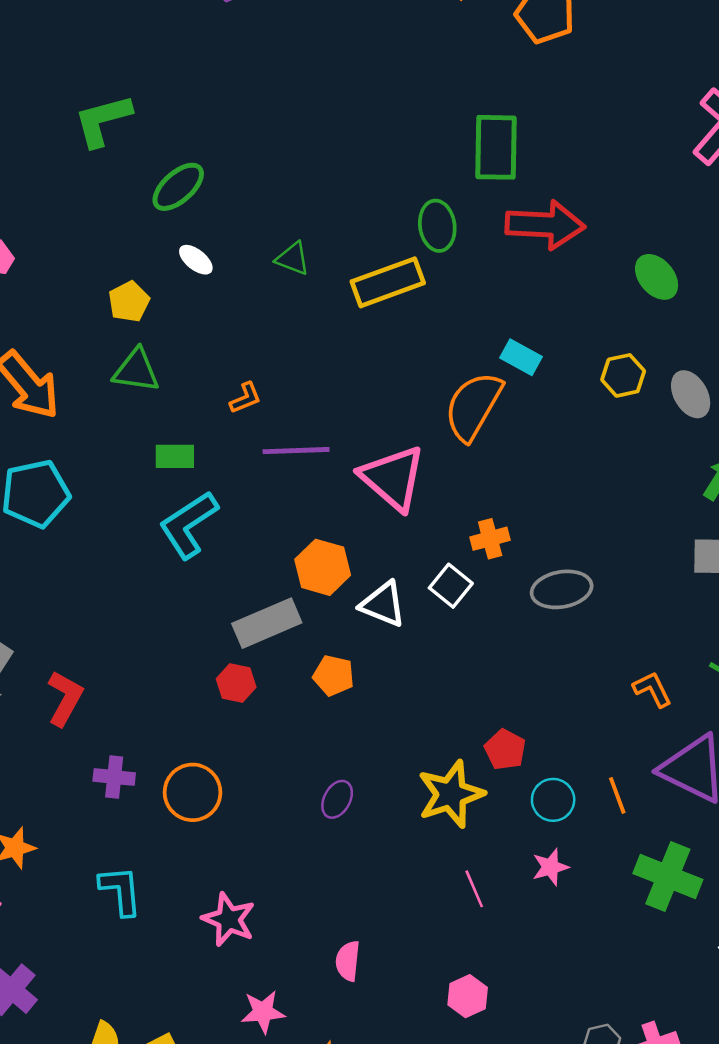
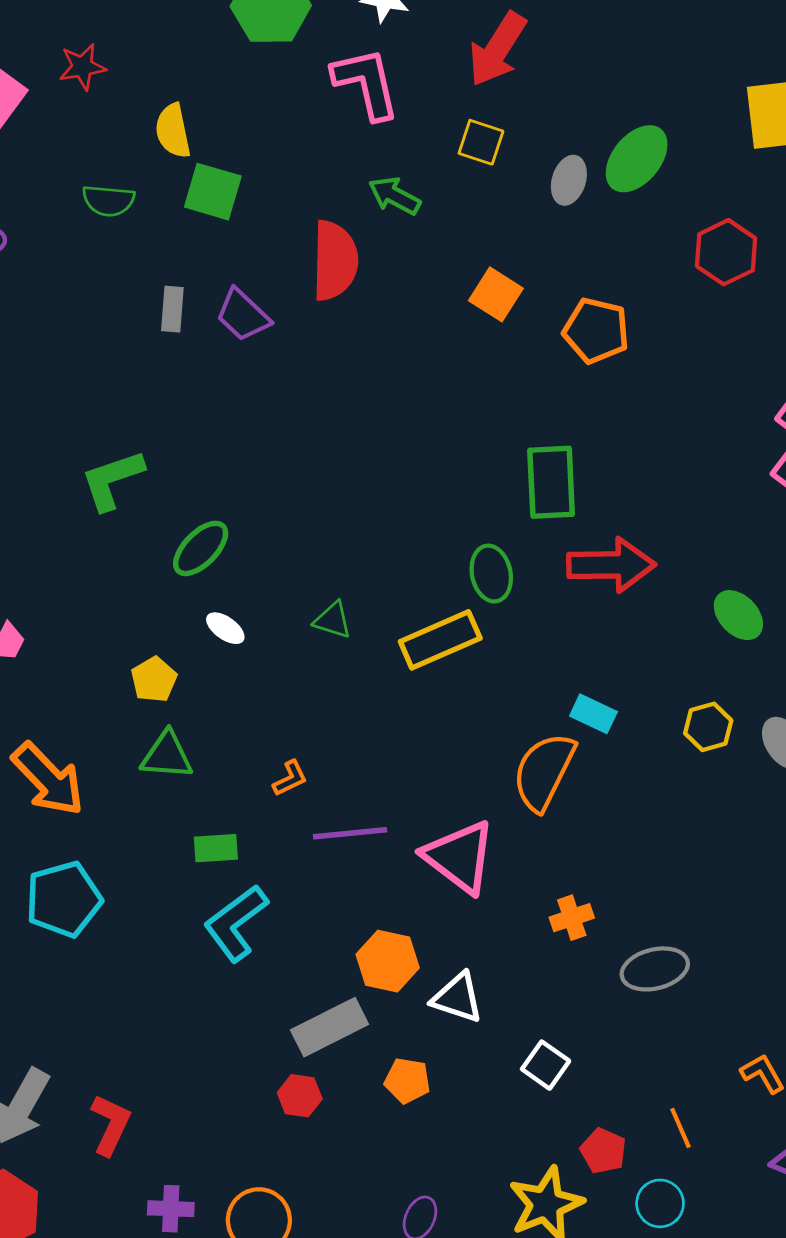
white square: (451, 586) -> (546, 1065), moved
orange line: (617, 795) -> (680, 1128), moved

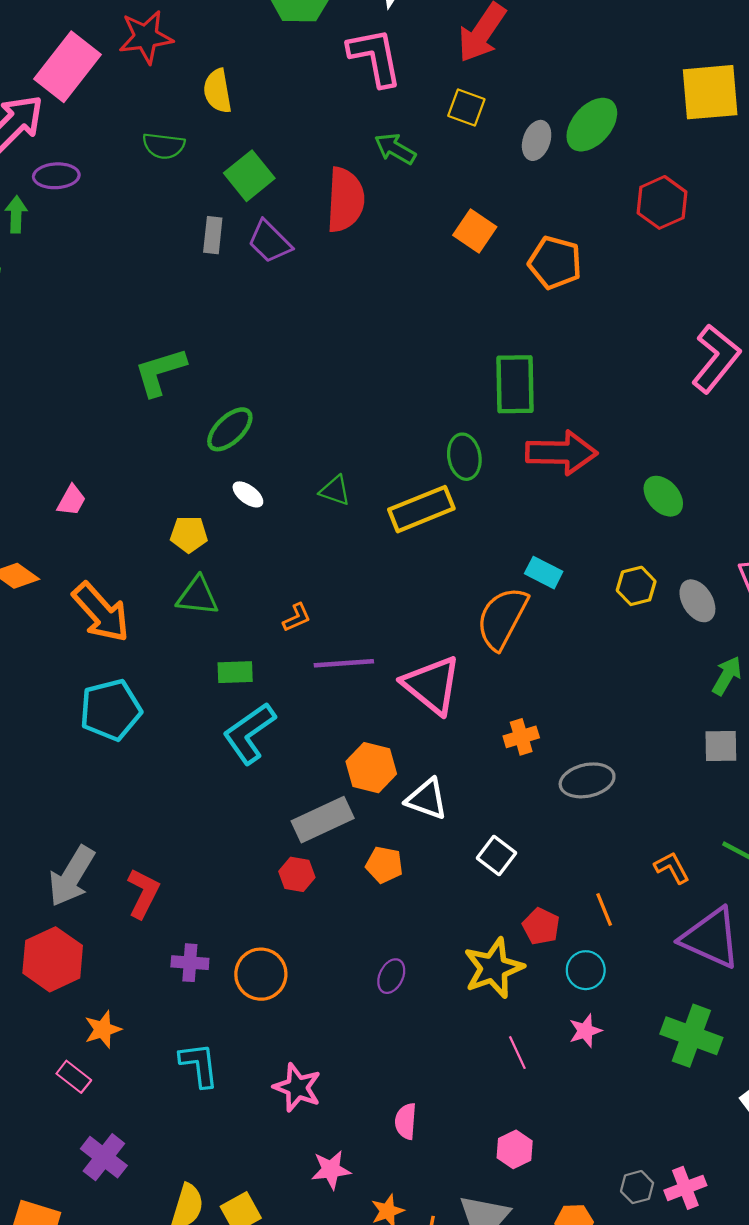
red star: (82, 67) -> (146, 37), size x1.4
green square: (213, 192) -> (249, 176), moved, turned 33
yellow pentagon: (154, 679) -> (189, 534), turned 30

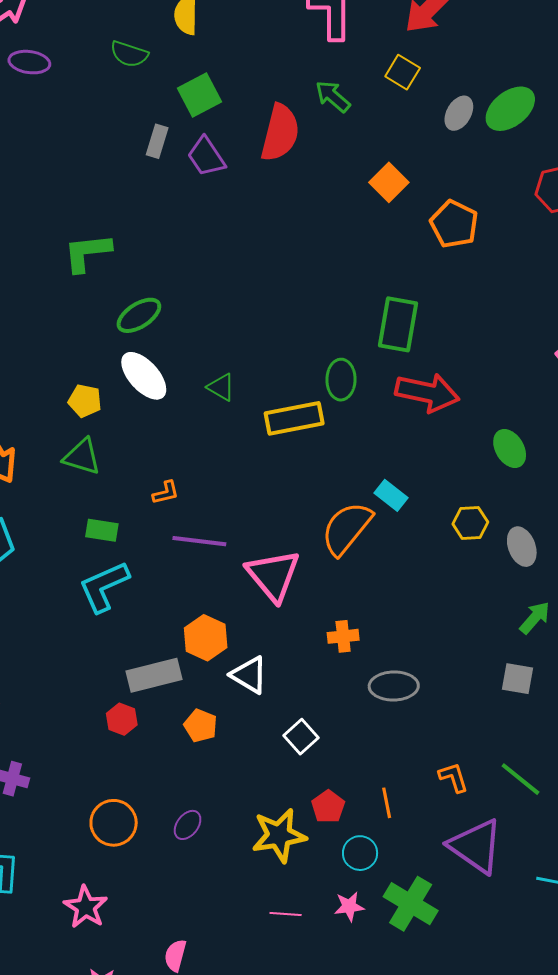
white ellipse: (248, 494) -> (144, 376), size x1.8
orange circle: (261, 974) -> (114, 823), moved
green cross: (691, 1036) -> (411, 904), moved
pink line: (517, 1053) -> (286, 914), turned -72

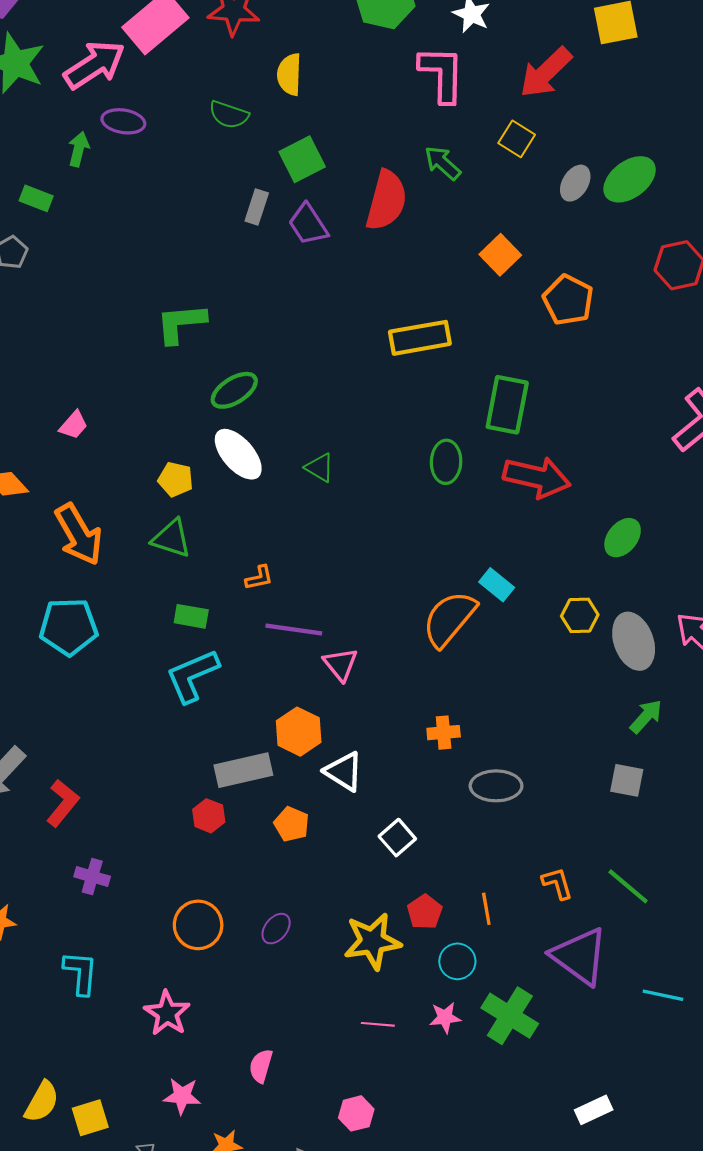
yellow rectangle: (294, 418) -> (420, 338), moved
green ellipse: (510, 449) -> (623, 538), turned 69
gray ellipse: (522, 547) -> (634, 641), size x1.4
pink triangle: (273, 575) -> (340, 664), moved, size x0.6

